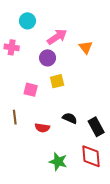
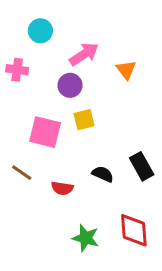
pink square: (31, 90) -> (45, 132), size x1.5
brown line: (15, 117) -> (22, 173), turned -48
black rectangle: (96, 127) -> (142, 166), moved

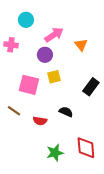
black rectangle: (142, 166) -> (91, 87), moved, turned 66
green star: (86, 238) -> (55, 153), turned -30

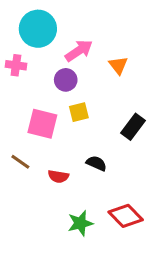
cyan circle: (26, 20) -> (38, 29), size x1.6
red diamond: (86, 148) -> (126, 216), turned -40

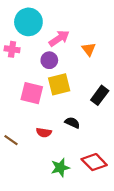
yellow square: (79, 112) -> (59, 84), size x1.5
brown line: (20, 162) -> (11, 140), moved

